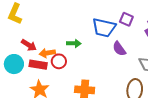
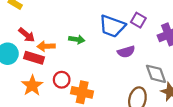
purple semicircle: (119, 49) -> (126, 52), turned -77
red circle: (59, 61) -> (62, 80), moved

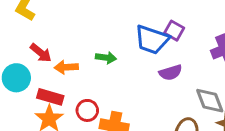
purple square: (138, 20) -> (174, 31), moved
red rectangle: (34, 58) -> (50, 97), moved

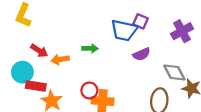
red rectangle: (50, 97) -> (36, 86), moved
red circle: (87, 110) -> (89, 90), moved

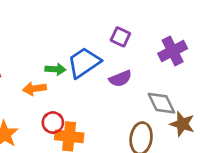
blue trapezoid: (124, 30) -> (84, 63), moved, turned 132
orange arrow: (60, 59) -> (34, 89), moved

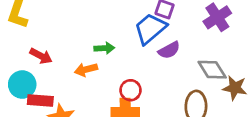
blue trapezoid: (84, 63) -> (150, 29), moved
red circle: (53, 123) -> (131, 90), moved

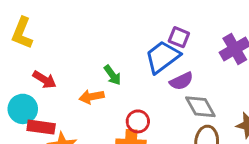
green arrow: (104, 48) -> (112, 75), turned 54
gray diamond: (212, 70) -> (200, 107), moved

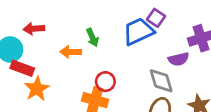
red arrow: (44, 80) -> (34, 29), turned 132
purple semicircle: (181, 81) -> (179, 59), moved

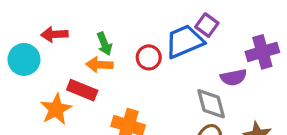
green arrow: (92, 38) -> (104, 44), moved
red rectangle: (22, 68) -> (82, 90), moved
red circle: (105, 82) -> (149, 57), moved

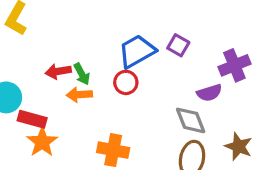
red arrow: (54, 34) -> (58, 71), moved
blue trapezoid: (184, 41) -> (137, 51), moved
red rectangle: (82, 90) -> (32, 119), moved

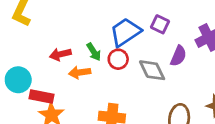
green arrow: (82, 74) -> (94, 52), moved
purple semicircle: (209, 93) -> (178, 56), moved, turned -45
gray diamond: (191, 120) -> (152, 70), moved

